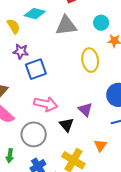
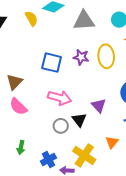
purple star: (21, 51) -> (81, 57), moved
blue square: (36, 69) -> (52, 63), turned 30
gray circle: (34, 134) -> (61, 126), moved, size x0.6

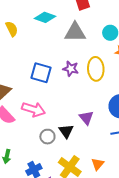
yellow semicircle: (31, 19) -> (12, 29), moved
pink arrow: (60, 98) -> (34, 109), moved
orange triangle: (112, 142) -> (98, 164), moved

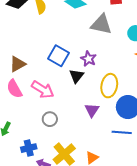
yellow ellipse: (96, 69) -> (109, 86), moved
black triangle: (66, 131) -> (76, 76), moved

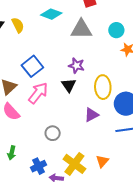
blue square: (59, 56) -> (32, 66), moved, turned 35
pink arrow: (43, 90) -> (38, 93), moved, turned -70
purple triangle: (92, 110) -> (91, 115), turned 42

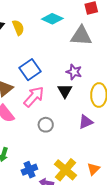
gray circle: (53, 133) -> (46, 125), moved

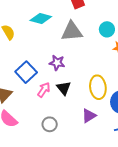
purple star: (74, 72) -> (57, 63), moved
pink arrow: (34, 97) -> (44, 90), moved, size x0.7

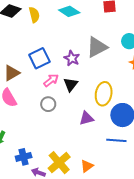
gray triangle: (72, 31) -> (97, 47), moved, turned -40
gray circle: (50, 124) -> (48, 104), moved

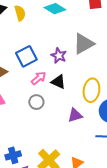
black triangle: (71, 84) -> (58, 82), turned -42

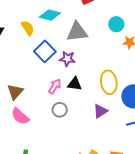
yellow semicircle: (20, 13) -> (28, 28), moved
gray triangle: (84, 44) -> (77, 32), moved, turned 40
blue square: (26, 56) -> (45, 51), moved

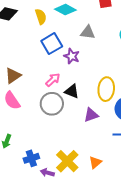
gray triangle: (77, 32) -> (88, 32), size x0.7
black triangle: (75, 84) -> (72, 91), moved
gray circle: (60, 110) -> (52, 104), size x1.5

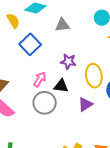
purple star: (72, 56) -> (68, 62), moved

